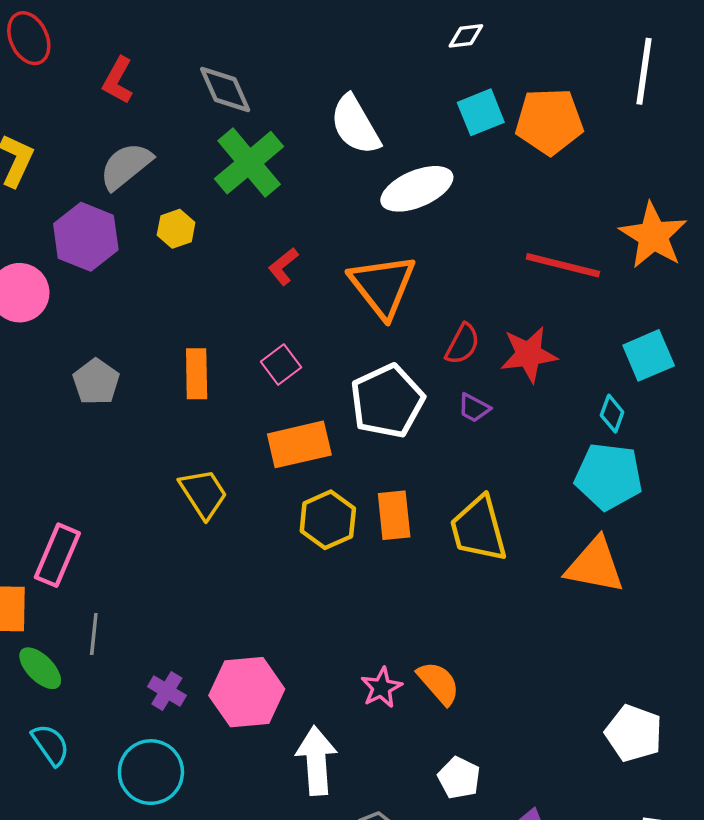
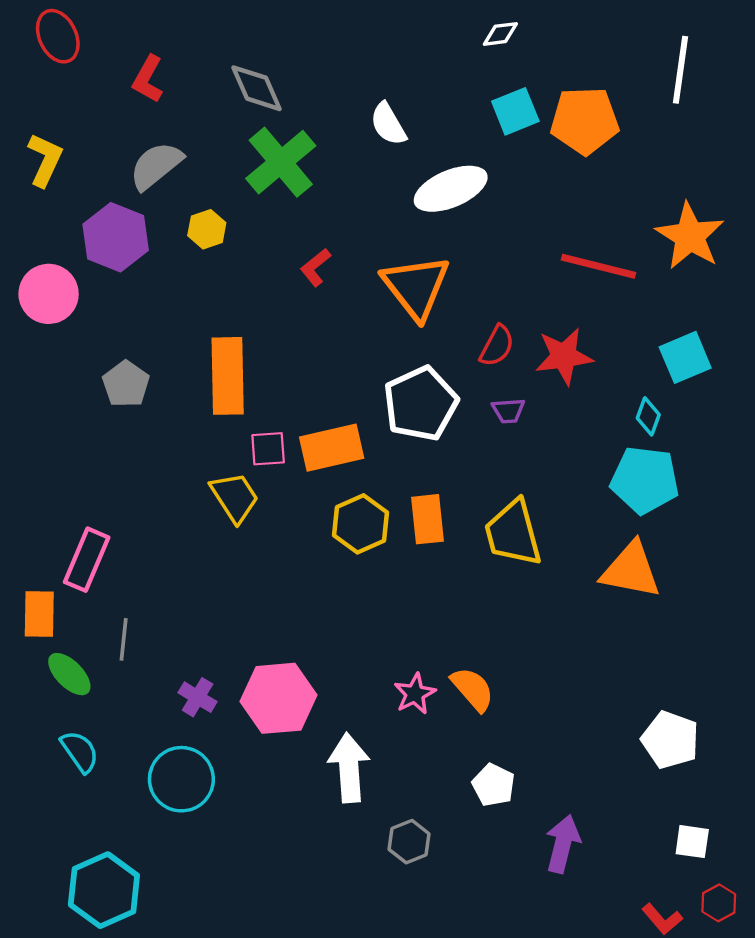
white semicircle: (355, 125) -> (388, 124), size x0.7
pink square: (281, 365) -> (268, 449), moved, turned 33
orange rectangle: (197, 374) -> (228, 376), size x1.5
purple trapezoid: (474, 408) -> (508, 411), turned -32

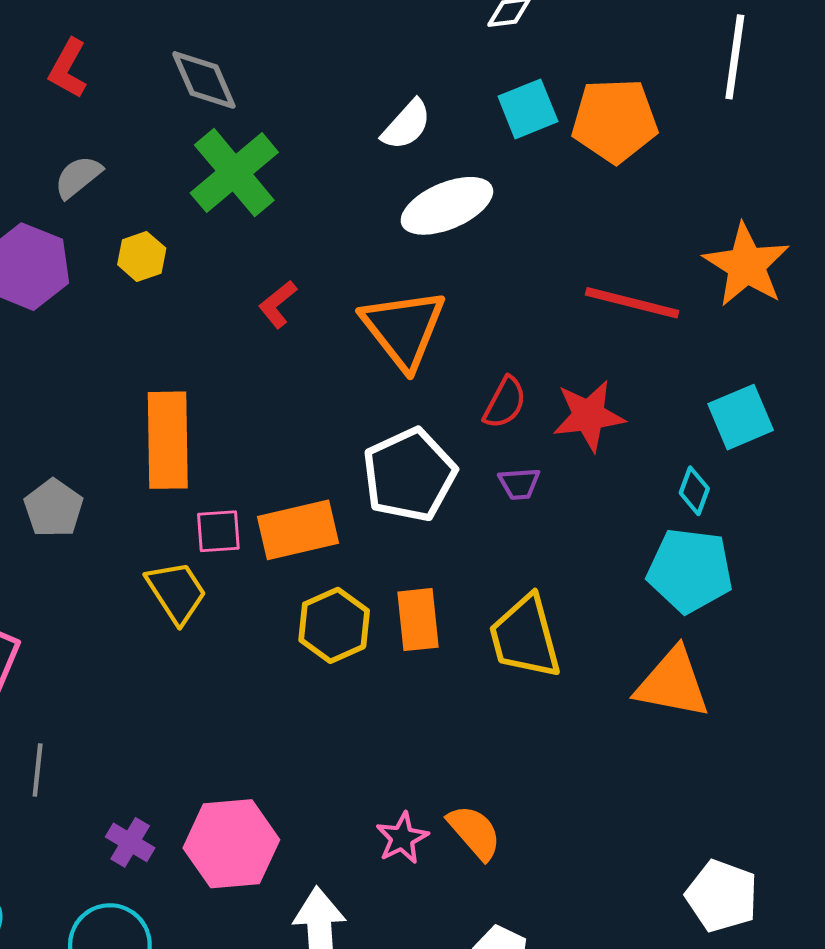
white semicircle: (388, 124) -> (406, 125), moved, turned -108
gray semicircle: (156, 166) -> (78, 177), size x0.7
gray pentagon: (126, 384) -> (53, 508), moved

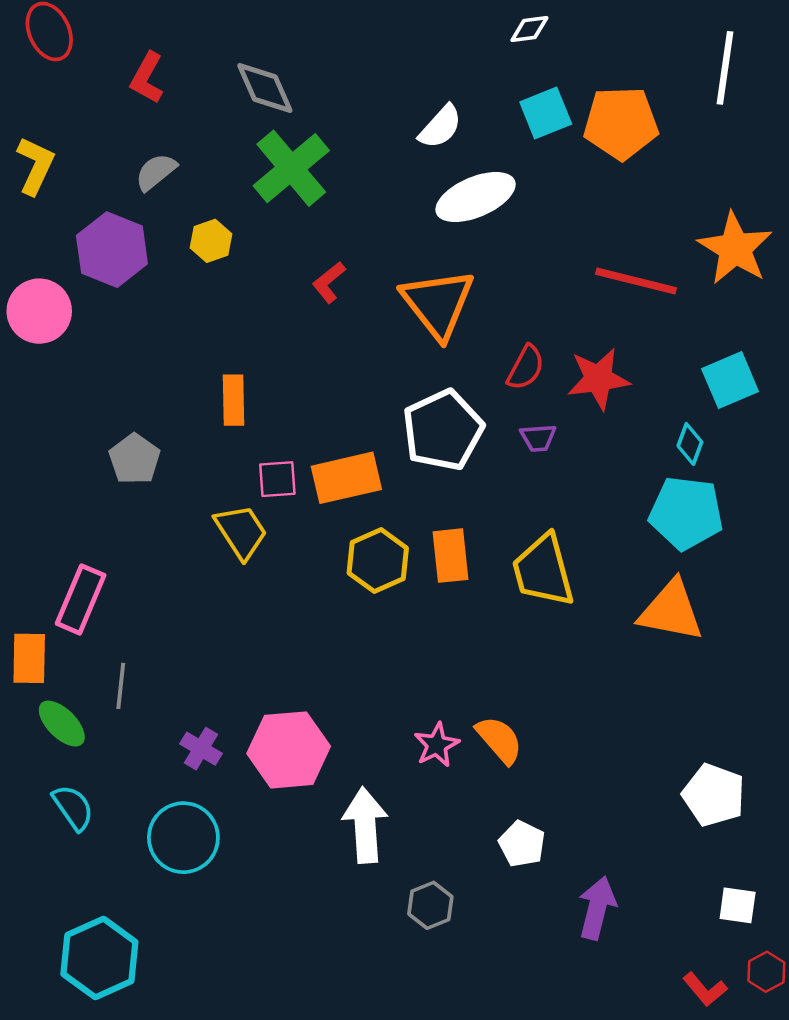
orange rectangle: (168, 440) -> (234, 400), size x0.6

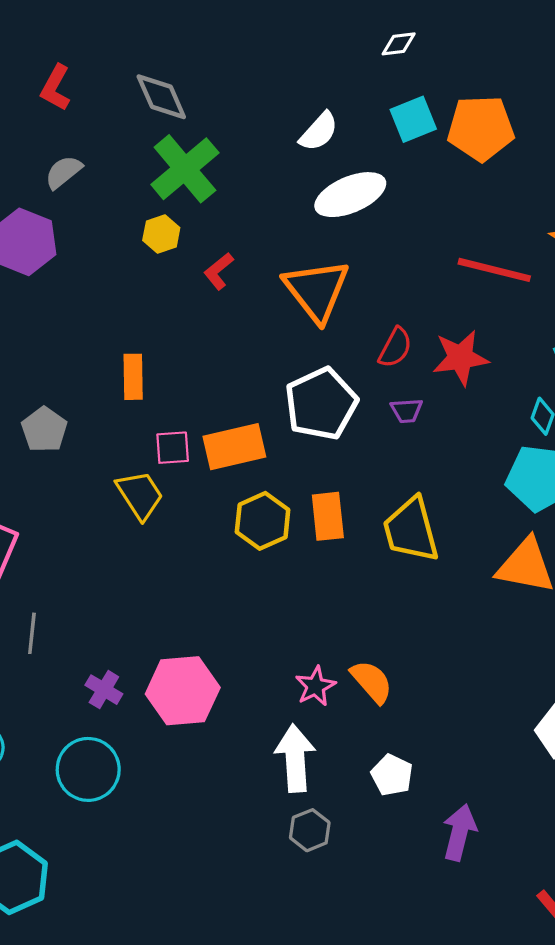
yellow hexagon: (211, 241) -> (161, 234), moved
white arrow: (365, 825) -> (295, 758), moved

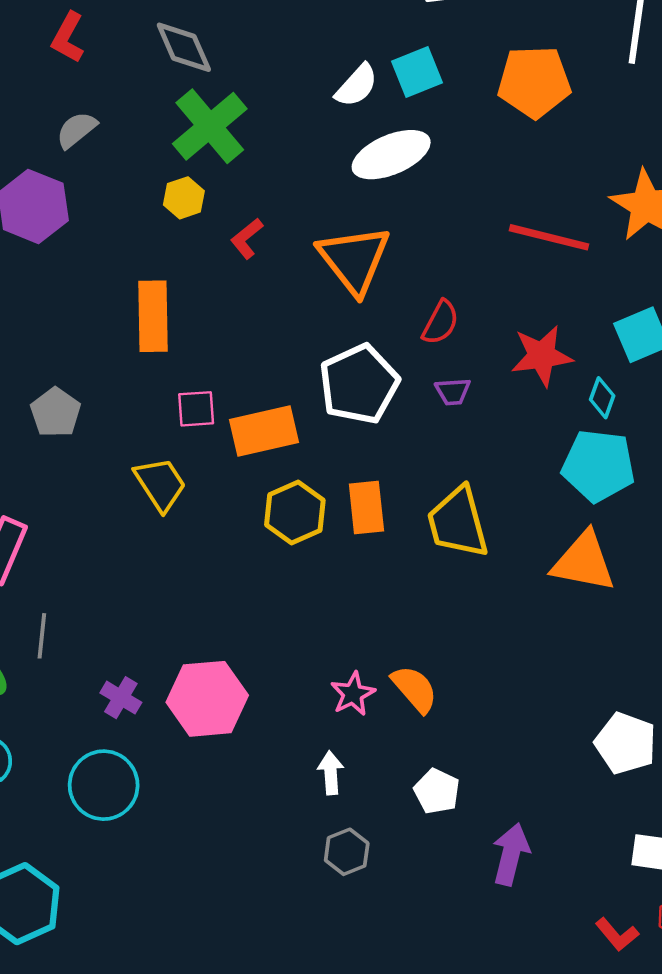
cyan square: (413, 119) -> (417, 72), moved
red star: (461, 358) -> (542, 356), moved
orange rectangle: (133, 377) -> (153, 316), moved, size x1.4
pink square: (173, 448) -> (196, 409), moved
white arrow: (295, 758) -> (331, 773), size x0.6

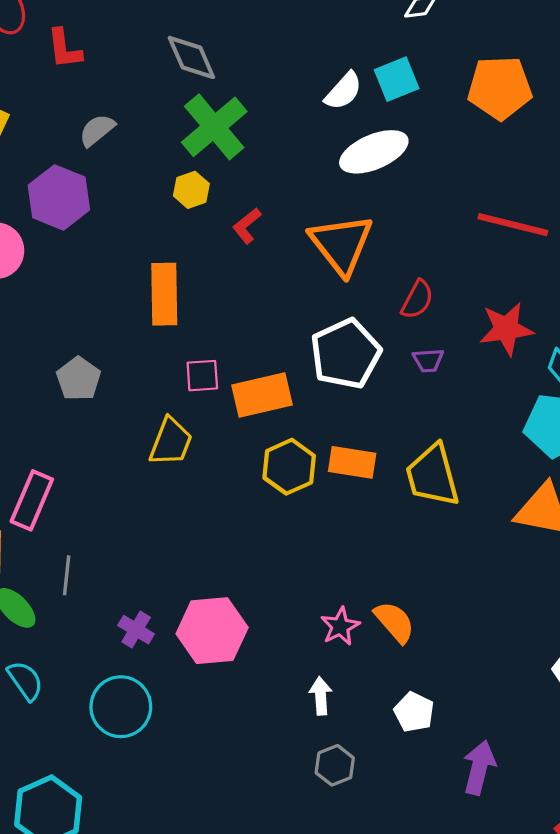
red L-shape: (68, 37) -> (64, 49), moved, turned -36
yellow trapezoid: (160, 484) -> (171, 442), turned 54
orange rectangle: (366, 508) -> (352, 462), turned -75

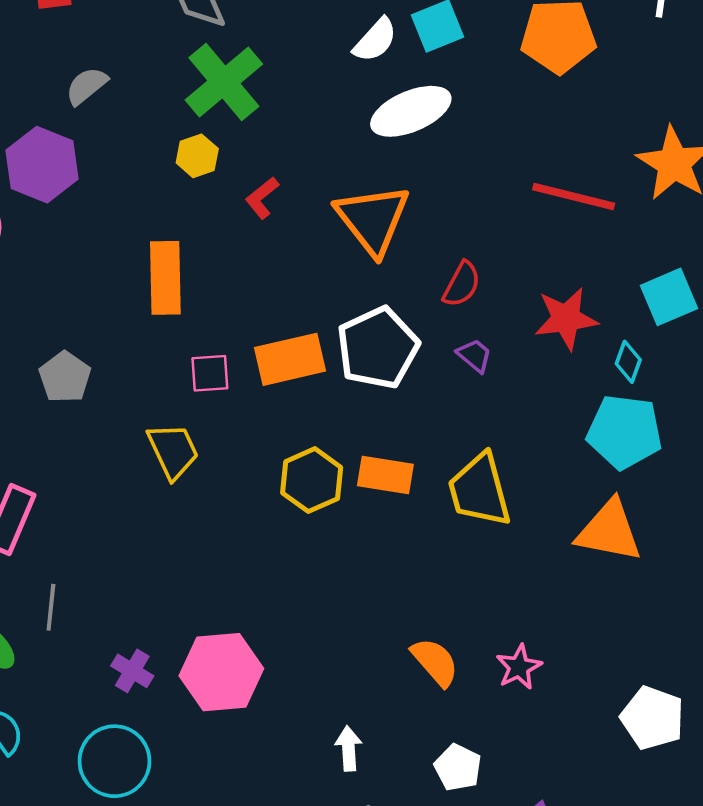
purple trapezoid: (428, 360) -> (474, 355), turned -136
orange rectangle: (262, 395) -> (290, 359), moved
yellow trapezoid: (171, 442) -> (173, 451), turned -46
pink star: (340, 626) -> (519, 667), moved

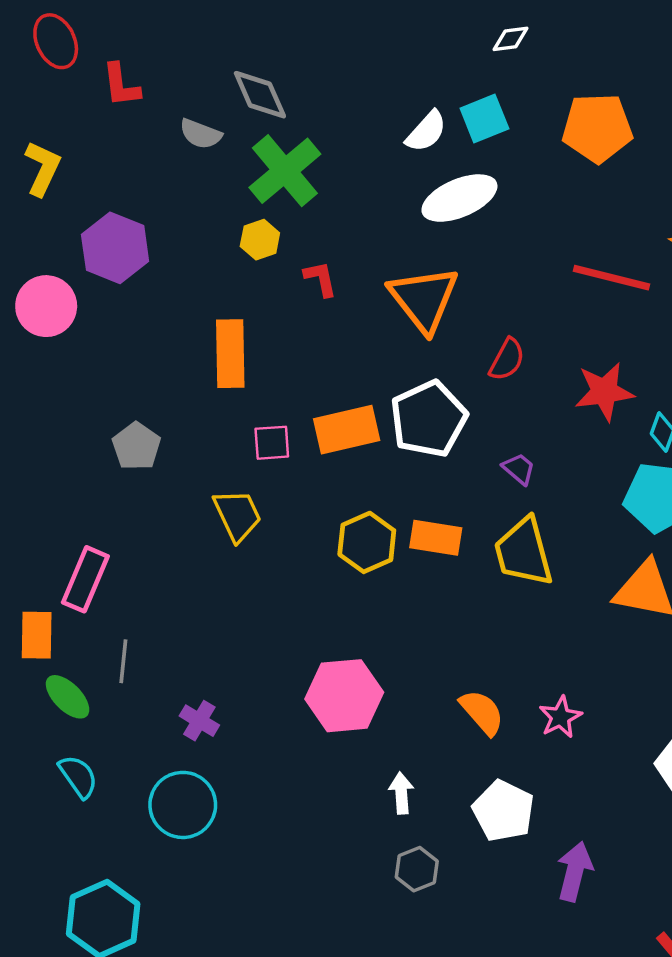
gray semicircle: (87, 86) -> (201, 134), moved, turned -120
red L-shape: (262, 198) -> (321, 279), turned 117
purple trapezoid: (474, 355) -> (519, 469), moved
pink hexagon: (221, 672) -> (344, 696), moved
white pentagon: (458, 768) -> (503, 811), size x1.4

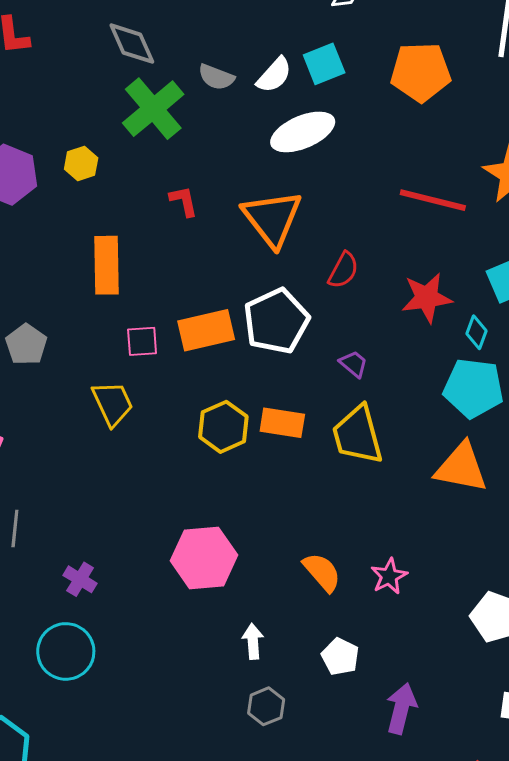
gray semicircle: (201, 134) -> (216, 77), moved
yellow hexagon: (260, 240) -> (81, 163), moved
white pentagon: (503, 811) -> (340, 657), size x0.7

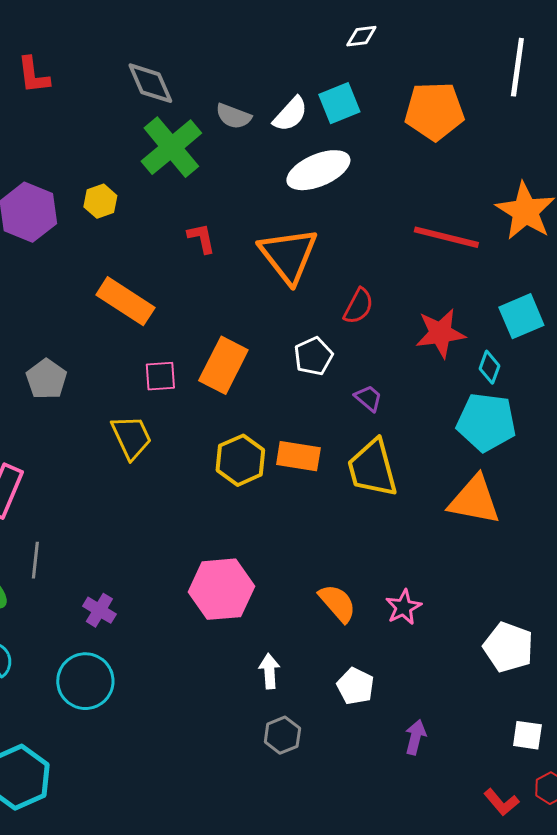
orange rectangle: (106, 265) -> (125, 301), turned -56
white pentagon: (276, 321) -> (313, 356), moved, size x0.6
orange rectangle: (206, 330) -> (223, 365), turned -50
purple arrow: (401, 708) -> (415, 737), size x0.7

